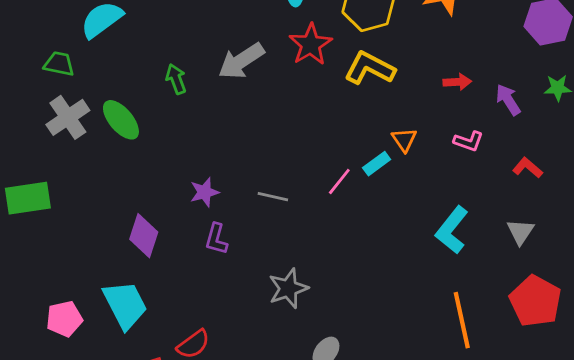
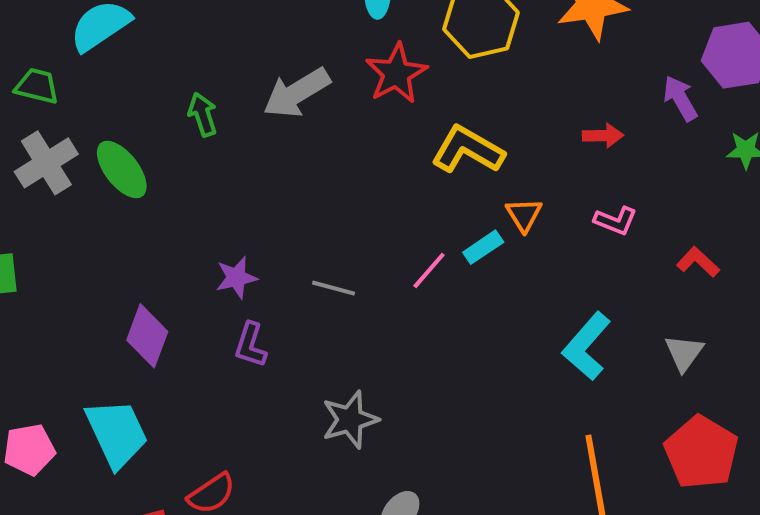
yellow L-shape: (370, 68) -> (468, 150), moved
purple arrow: (508, 100) -> (680, 98), moved

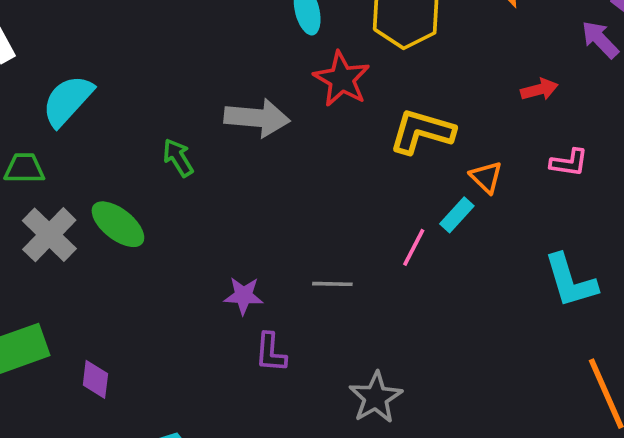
gray arrow: (297, 93) -> (257, 118), turned -130
purple star: (236, 278) -> (244, 296), turned 30
purple diamond: (147, 336) -> (95, 379), moved, size x0.7
cyan L-shape: (587, 346) -> (570, 281), turned -44

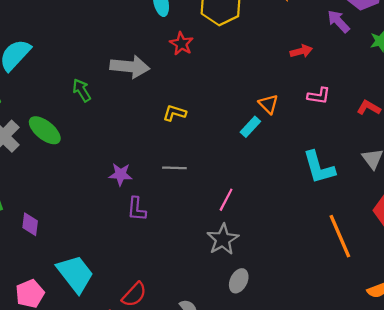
red star: (342, 79) -> (181, 44), size x0.7
yellow L-shape: (422, 131) -> (174, 113), moved, size x0.6
pink line: (414, 247) -> (226, 200), moved
gray star: (376, 397) -> (223, 239), moved

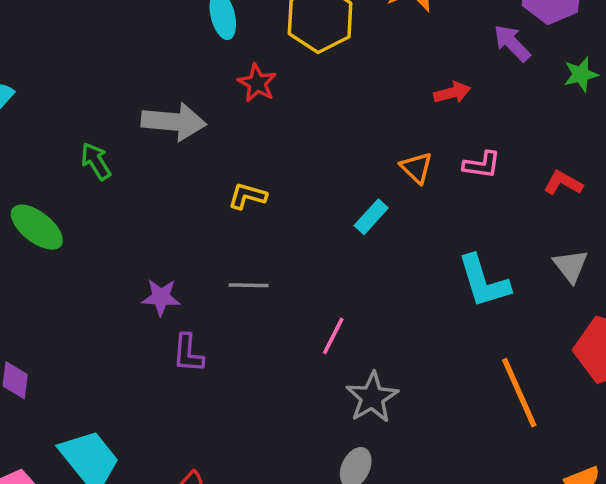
orange triangle: (268, 104) -> (416, 168), moved
gray star: (223, 239) -> (372, 397), moved

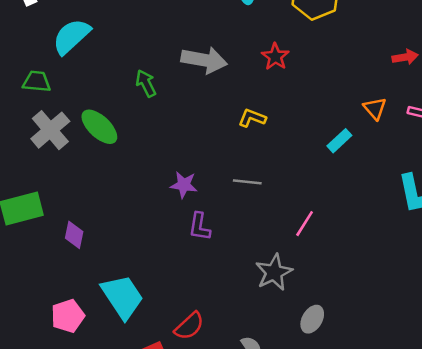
red star: (257, 83) -> (275, 57), moved
gray star: (372, 397) -> (274, 272), moved

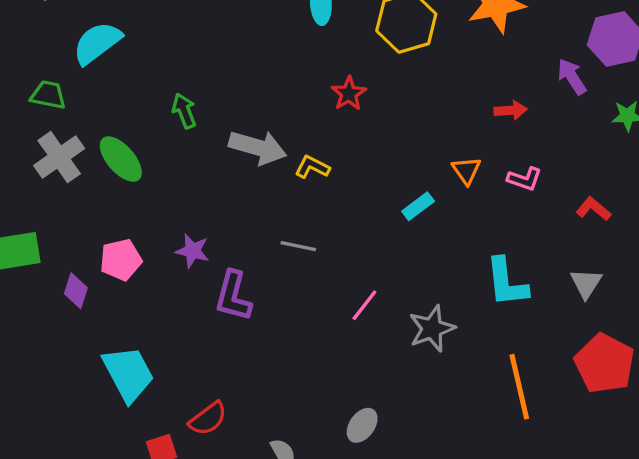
gray arrow: (204, 60) -> (258, 147), moved
purple star: (184, 185) -> (192, 251), moved
purple L-shape: (200, 227) -> (233, 296), size x1.4
gray star: (274, 272) -> (432, 329), moved
pink pentagon: (68, 316) -> (121, 260), moved

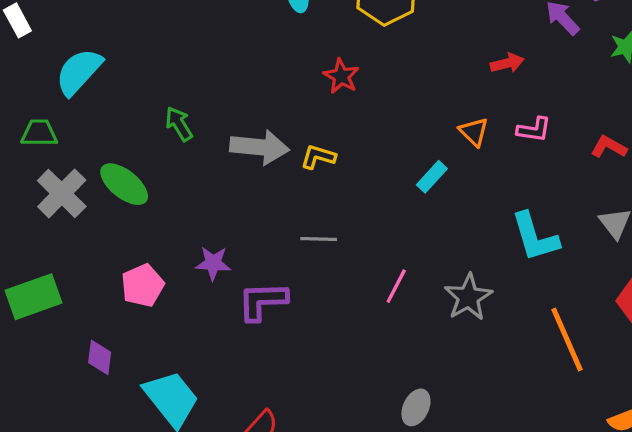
purple diamond: (76, 291) -> (100, 357), moved
purple L-shape: (233, 296) -> (262, 301), turned 84

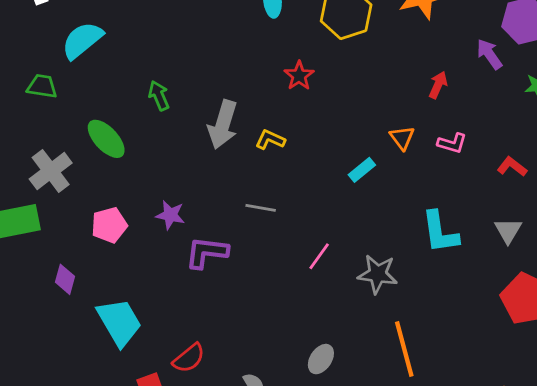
red arrow: (507, 63) -> (438, 85), turned -60
gray arrow: (260, 147) -> (223, 125), turned 93
gray cross: (62, 193) -> (51, 171), moved
gray star: (468, 297) -> (378, 274), turned 30
orange line: (567, 340) -> (404, 349), moved

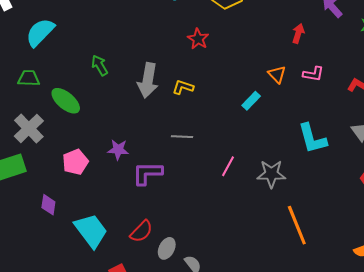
green trapezoid: (42, 86) -> (29, 78), moved
red semicircle: (189, 358) -> (141, 231), moved
gray ellipse: (321, 359) -> (167, 248), moved

